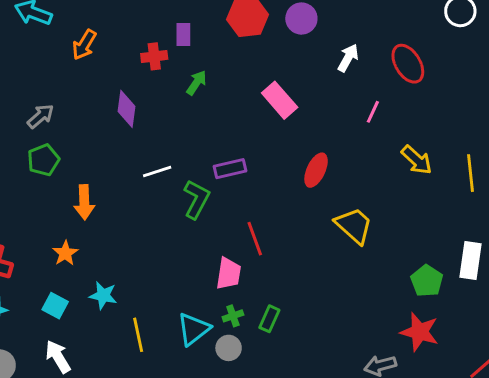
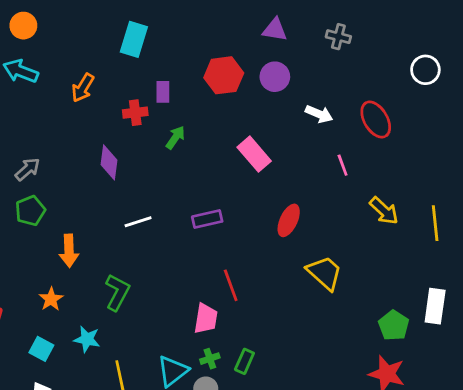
orange arrow: (84, 45) -> (83, 88), moved
white arrow: (348, 58) -> (319, 114), turned 84
pink line: (373, 112) -> (343, 165), turned -45
green L-shape: (196, 199) -> (117, 292), moved

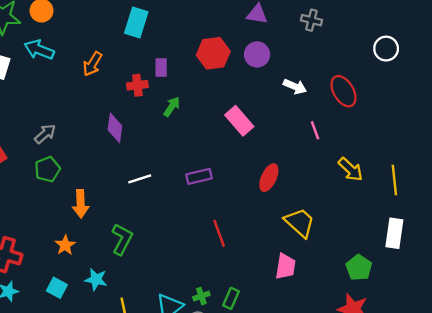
white rectangle: (435, 306) -> (394, 233), moved
pink trapezoid: (206, 318) -> (285, 266), moved

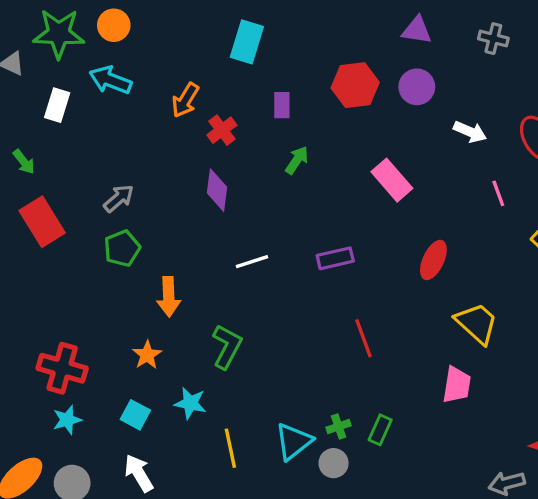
red cross: (137, 85) -> (222, 130), moved, turned -30

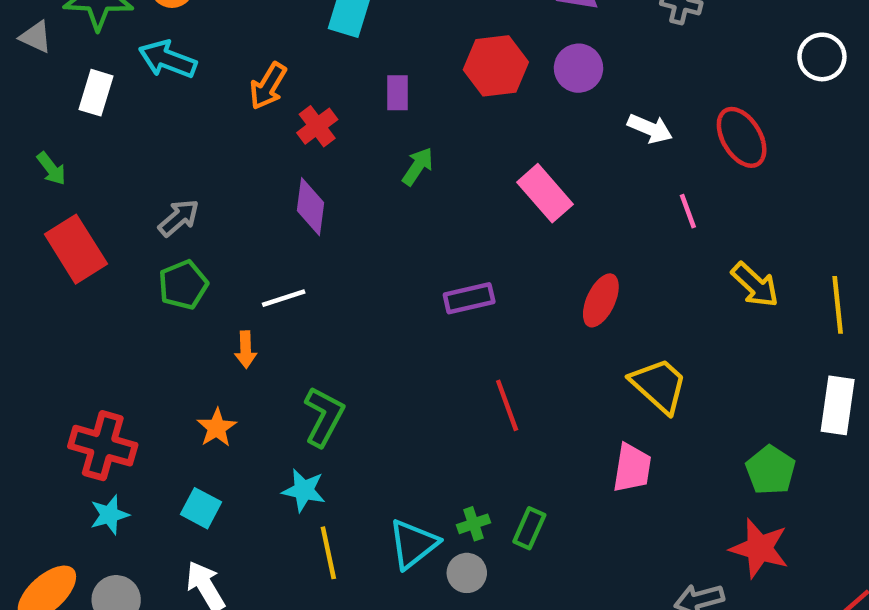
white line: (252, 262) -> (284, 298), moved
orange arrow: (169, 297) -> (246, 350), size x0.7
cyan star: (190, 403) -> (304, 490), moved

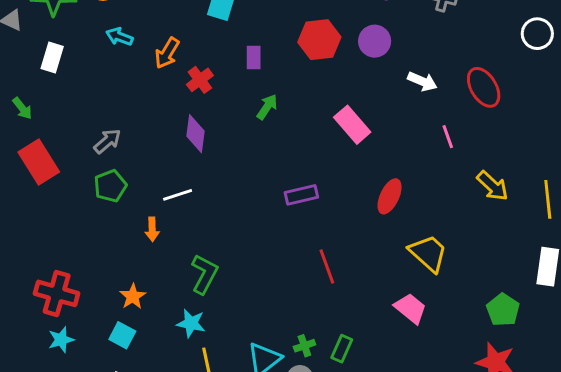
cyan arrow: (168, 59) -> (119, 37), moved, size x0.7
orange star: (217, 428) -> (133, 296), moved
pink trapezoid: (632, 468) -> (410, 308), turned -60

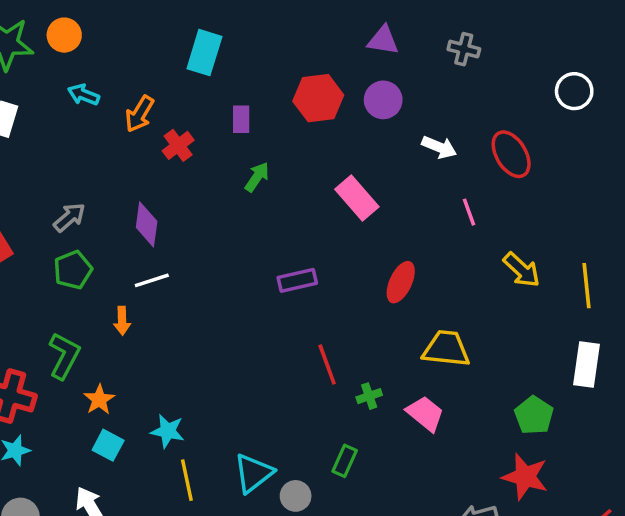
purple diamond: (195, 134) -> (147, 224), moved
yellow trapezoid: (428, 253) -> (446, 349), turned -36
green L-shape: (204, 274) -> (64, 356), moved
cyan square: (122, 335) -> (108, 445), moved
green cross: (304, 346) -> (369, 396), moved

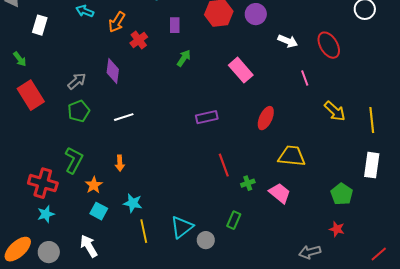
purple diamond: (147, 224) -> (113, 71), moved
orange arrow: (122, 321) -> (120, 163), moved
red star: (525, 477) -> (337, 229), size x0.6

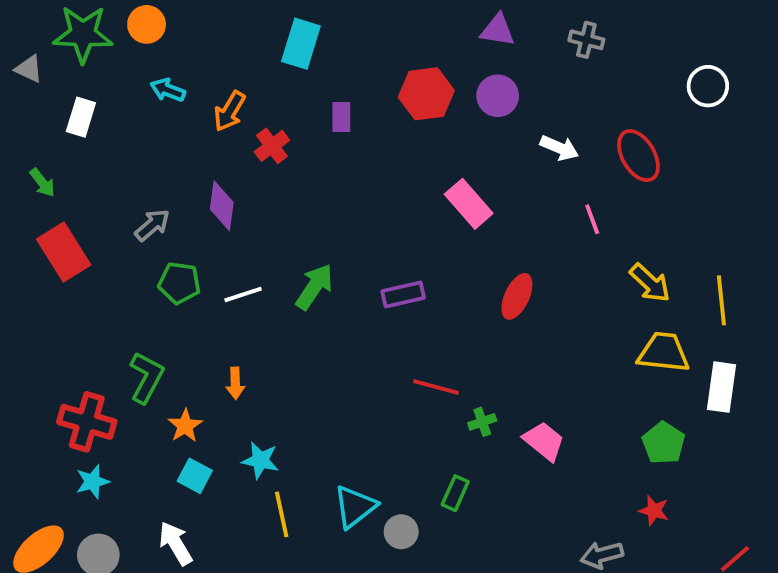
green arrow: (184, 58) -> (314, 287), moved, size x1.4
green pentagon: (79, 111) -> (179, 283), moved, turned 30
yellow trapezoid: (292, 156) -> (664, 352), moved
red line: (224, 165) -> (436, 387), turned -55

